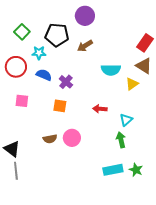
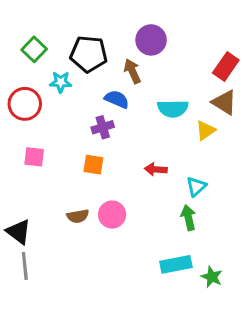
purple circle: (85, 16) -> (151, 40), moved
brown arrow: (85, 46) -> (132, 71), turned 98
blue semicircle: (44, 75) -> (117, 99), moved
purple cross: (66, 82) -> (103, 127), turned 32
green star: (136, 170) -> (212, 277), moved

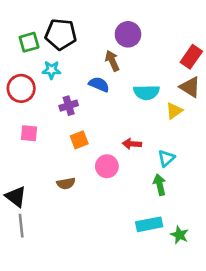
green square: (34, 49) -> (29, 42), turned 30
black pentagon: (89, 54) -> (61, 34), moved
purple cross: (103, 127) -> (69, 106), moved
orange square: (93, 165) -> (79, 140), turned -30
pink circle: (112, 215) -> (107, 166), moved

